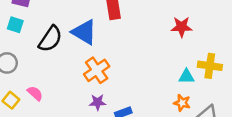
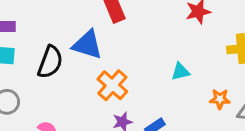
cyan triangle: (186, 76) -> (180, 72), moved

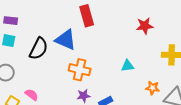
orange cross: (112, 85) -> (80, 70), turned -35

